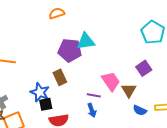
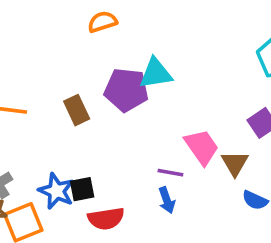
brown rectangle: (60, 77) -> (77, 110), moved
blue star: (40, 92) -> (56, 191), moved

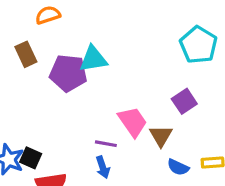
brown rectangle: (77, 110) -> (26, 54), moved
black square: (82, 189) -> (31, 158), turned 35

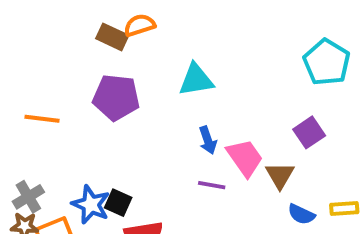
brown rectangle: (26, 54) -> (112, 37), moved, turned -40
purple pentagon: (68, 73) -> (116, 97), moved
blue arrow: (103, 167) -> (208, 140), moved

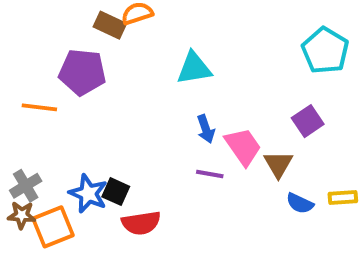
purple pentagon: (116, 97) -> (82, 72), moved

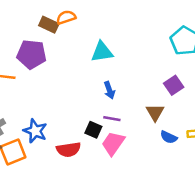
pink trapezoid: (243, 147) -> (113, 143), moved, turned -110
black square: (116, 192) -> (93, 130), moved

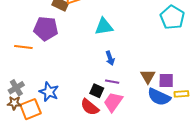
purple square: (174, 85) -> (166, 81), moved, turned 35
blue semicircle: (169, 137) -> (159, 97), size x1.6
red semicircle: (69, 150) -> (90, 107), moved, turned 48

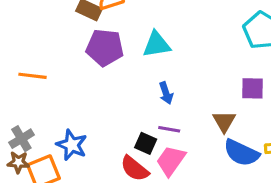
purple pentagon: (46, 29) -> (105, 48), moved
purple square: (166, 81) -> (252, 88), moved

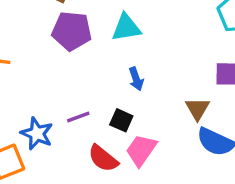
purple line: (169, 129) -> (78, 117), moved, turned -30
black square: (146, 143) -> (121, 120), moved

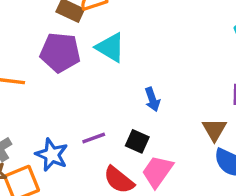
cyan triangle: (126, 28) -> (110, 47), moved, turned 40
purple pentagon: (72, 31) -> (60, 52), moved

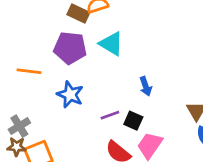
purple line: (94, 138) -> (110, 115), moved
blue star: (52, 155) -> (70, 95), moved

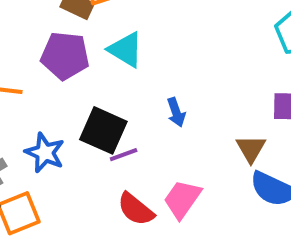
blue star: (70, 95) -> (45, 153), moved
black square: (133, 121) -> (103, 130), moved, size x1.6

